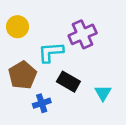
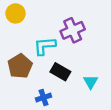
yellow circle: (17, 27) -> (16, 13), moved
blue cross: (42, 103) -> (44, 97), moved

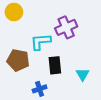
brown pentagon: (20, 66) -> (18, 60), turned -30
black rectangle: (60, 72) -> (55, 65), turned 54

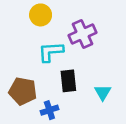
yellow circle: (14, 12) -> (41, 15), moved
brown pentagon: (18, 60) -> (23, 91), moved

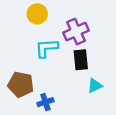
black rectangle: (68, 81) -> (81, 60), moved
cyan triangle: (103, 92) -> (95, 86), turned 35

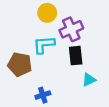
yellow circle: (37, 14) -> (47, 13), moved
brown pentagon: (21, 84) -> (20, 64), moved

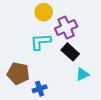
black rectangle: (76, 56) -> (70, 52), turned -42
brown pentagon: (20, 64) -> (18, 73), moved

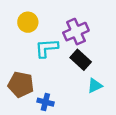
yellow circle: (44, 12) -> (28, 22), moved
blue cross: (40, 89) -> (45, 102), turned 32

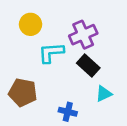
blue cross: (45, 102) -> (68, 112), moved

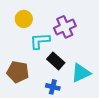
black rectangle: (88, 65) -> (56, 61), moved
cyan triangle: (104, 94) -> (81, 73), size x1.5

